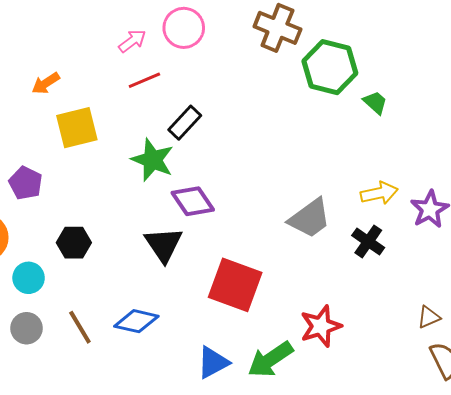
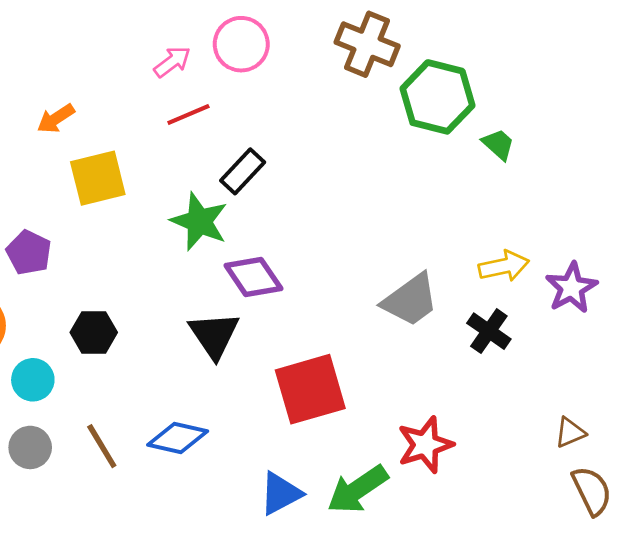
red square: (235, 285) -> (310, 389), turned -36

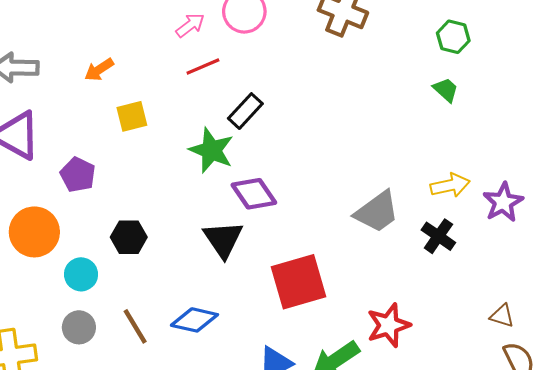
green hexagon: (437, 97) -> (453, 37), moved, size x0.6
yellow square: (98, 178) -> (132, 116), size x0.7
brown triangle: (570, 433) -> (502, 316), turned 40

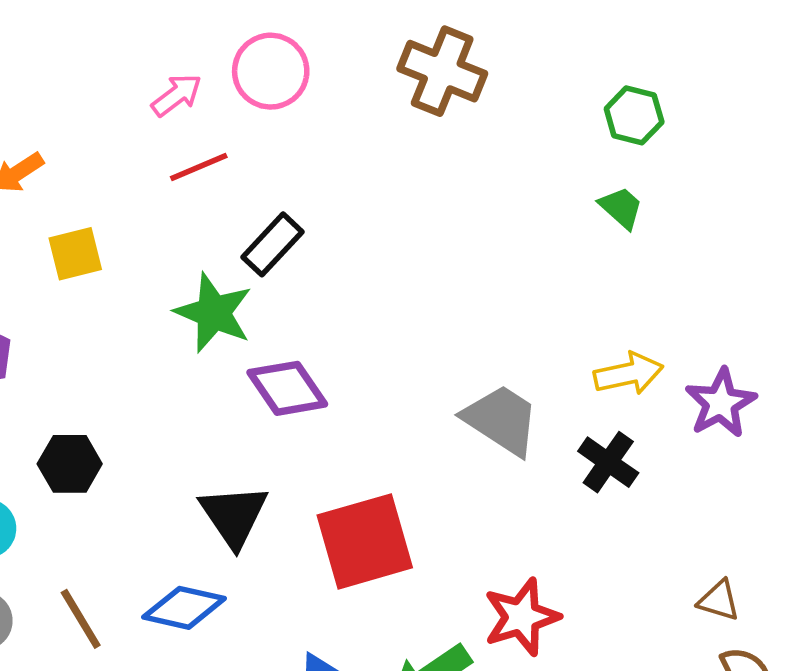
gray trapezoid: (377, 212) -> (501, 420), turned -111
black triangle: (223, 239) -> (234, 516), moved

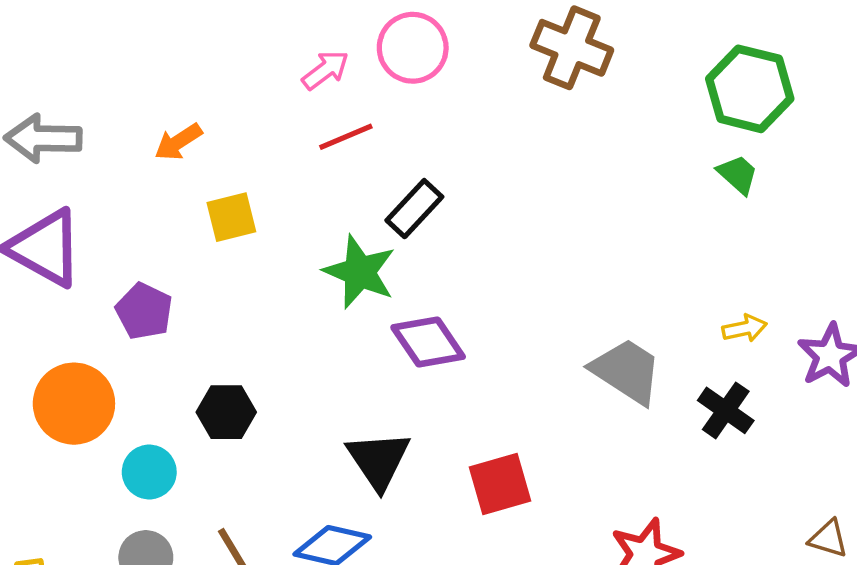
green hexagon: (634, 115) -> (750, 89), size x1.6
yellow arrow: (628, 374) -> (745, 328), size x0.7
red square: (365, 541) -> (500, 484), size x0.7

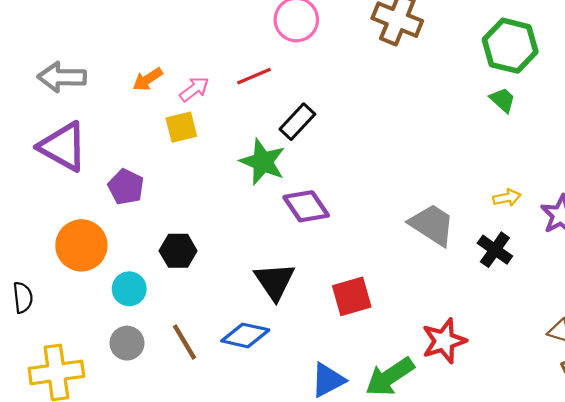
pink arrow: (325, 70) -> (194, 89), moved

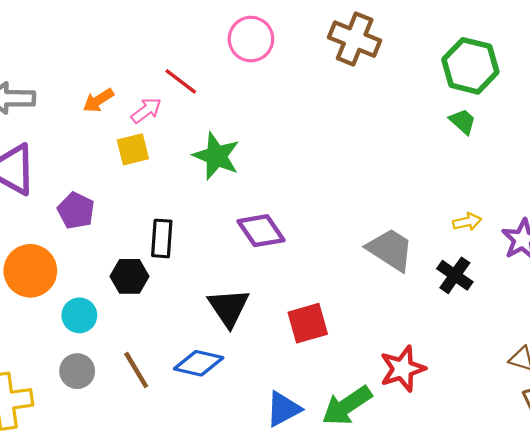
red line: (254, 76) -> (181, 81), moved, turned 60
black rectangle: (297, 122) -> (162, 238), moved, turned -39
green star: (263, 162) -> (216, 156), moved

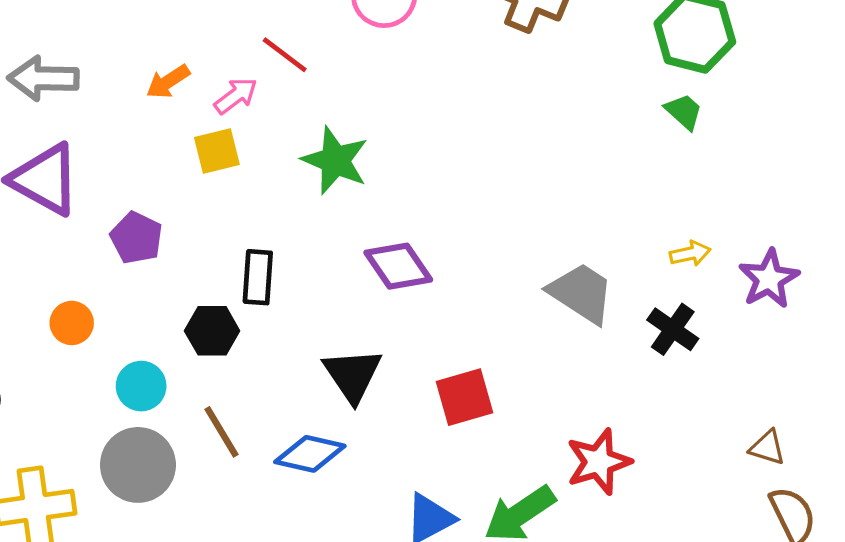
orange circle: (30, 271) -> (72, 323), size x0.6
brown line: (136, 370) -> (222, 432), moved
gray circle: (77, 371) -> (138, 465), size x1.5

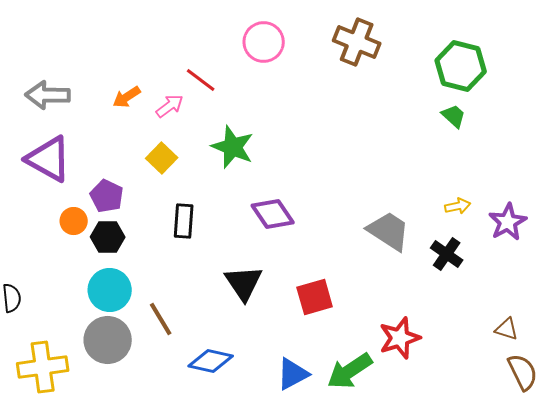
yellow square: (217, 151) -> (162, 158), moved, turned -32
orange circle: (72, 323) -> (74, 221), moved
black hexagon: (212, 331) -> (108, 237), moved
cyan circle: (141, 386) -> (110, 290), size x1.4
blue diamond: (310, 454) -> (211, 361), moved

